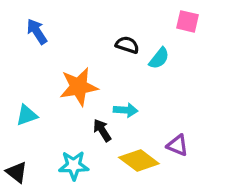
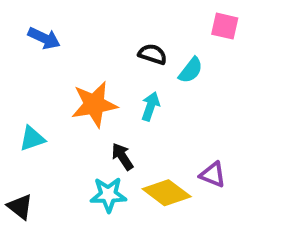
blue arrow: (37, 31) -> (44, 38), turned 148
cyan arrow: (126, 110) -> (150, 106), moved, turned -75
cyan star: (74, 165) -> (108, 195), moved

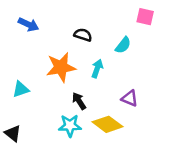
black semicircle: (153, 54) -> (83, 35), moved
purple triangle: (213, 175) -> (130, 98), moved

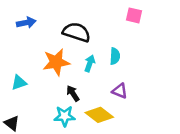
blue arrow: (28, 24) -> (26, 23), turned -36
black semicircle: (83, 35) -> (77, 32), size x1.6
cyan semicircle: (123, 45) -> (115, 56), moved, turned -35

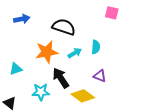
cyan arrow: (90, 63) -> (75, 53), turned 40
black arrow: (73, 93) -> (61, 78), size x1.5
cyan star: (65, 116) -> (41, 92), moved

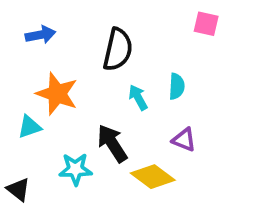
black semicircle: (64, 27) -> (118, 50), turned 85
orange star: (47, 52) -> (57, 94), moved, turned 30
cyan arrow: (75, 53) -> (138, 97), turned -88

